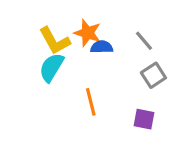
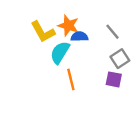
cyan semicircle: (52, 67) -> (60, 53), moved
purple square: (144, 119) -> (114, 79), moved

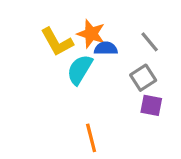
gray square: (120, 59) -> (143, 78), moved
orange line: (71, 79) -> (91, 138), moved

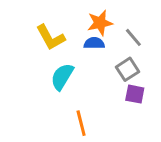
orange star: (91, 34) -> (100, 23), moved, turned -30
cyan semicircle: (80, 70) -> (62, 77), moved

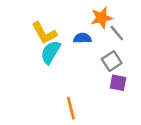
orange star: (100, 23) -> (101, 18), moved
cyan semicircle: (62, 77) -> (51, 52), moved

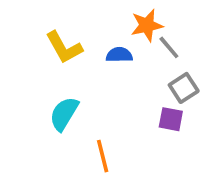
cyan semicircle: (51, 52) -> (64, 114), moved
gray square: (112, 61) -> (184, 88), moved

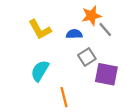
gray square: (184, 88) -> (87, 57), moved
purple square: (171, 119) -> (106, 74), size x1.5

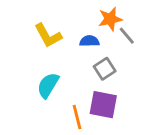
purple square: (106, 74) -> (103, 105), moved

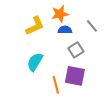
orange star: (110, 19) -> (60, 14), moved
yellow L-shape: (48, 36) -> (35, 26), turned -85

